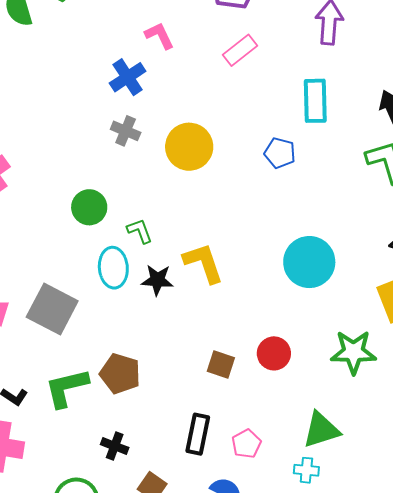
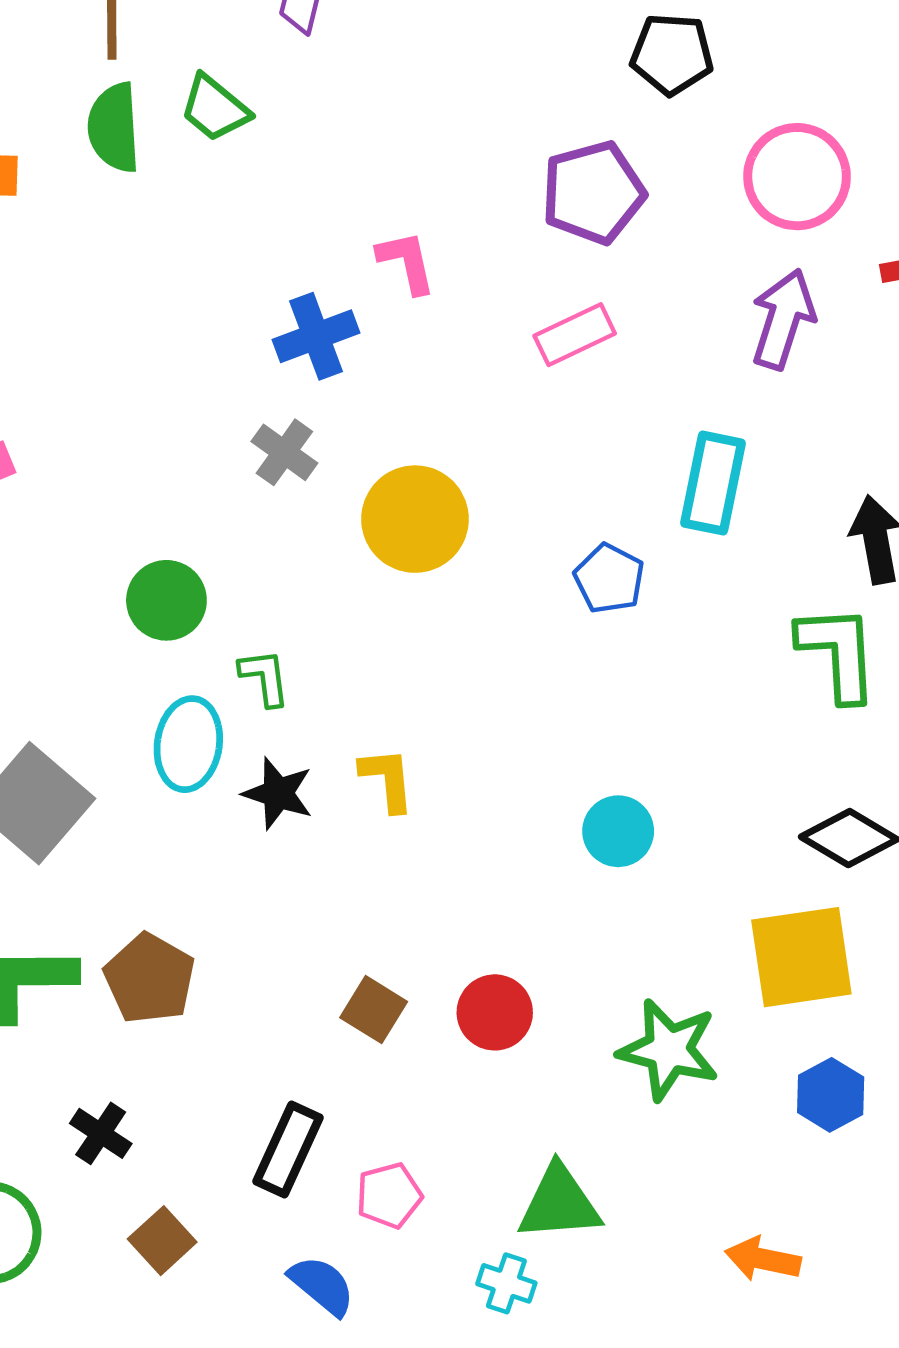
cyan circle: (309, 262) -> (618, 831), size x0.6
yellow L-shape: (203, 263) -> (387, 779), size x0.7

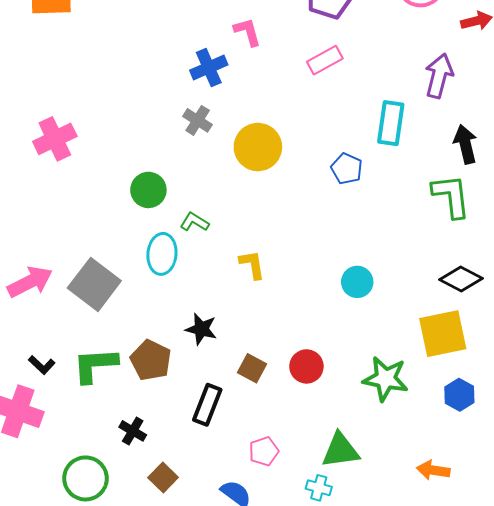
purple arrow: (783, 319) -> (439, 76), moved
green L-shape: (265, 677) -> (194, 222), turned -48
black star: (278, 793) -> (201, 329), moved
black rectangle: (288, 1150) -> (207, 405), moved

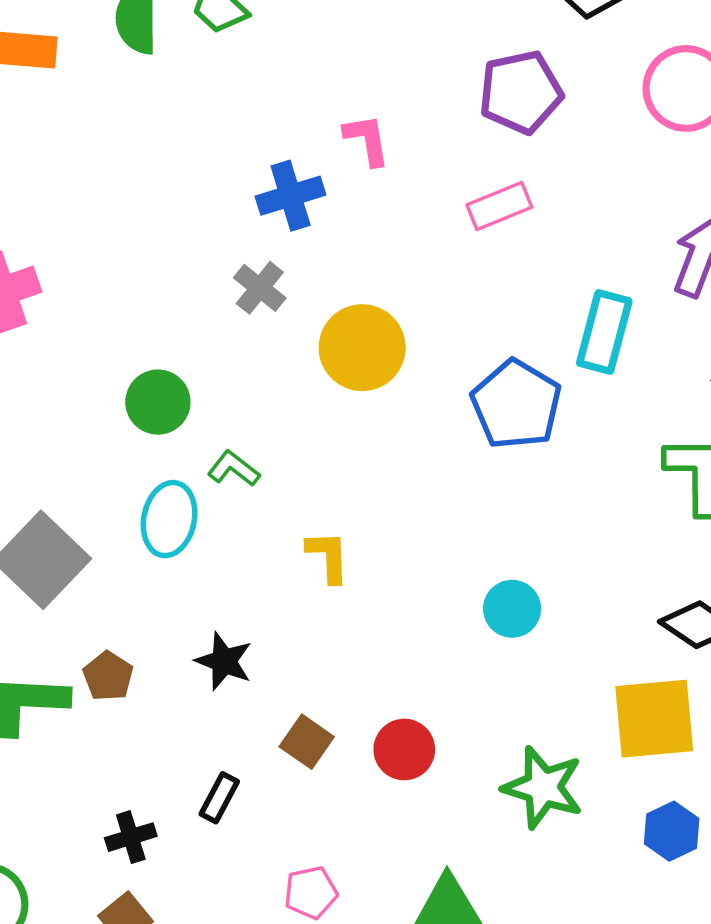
blue pentagon: (347, 169) -> (516, 404), size x1.6
brown pentagon: (151, 360) -> (108, 676), moved, size x0.7
black rectangle: (207, 405) -> (219, 798), size x0.7
black cross: (133, 431) -> (131, 837), moved, turned 36

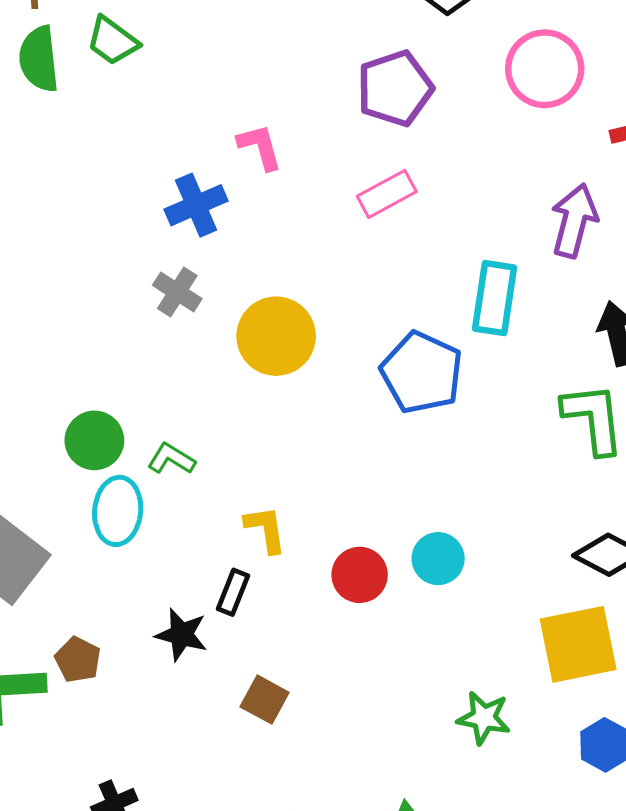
green circle: (158, 402) -> (94, 440), moved
red circle: (404, 749) -> (360, 575), moved
green star: (543, 787) -> (484, 718), size x0.7
black rectangle: (219, 798) -> (233, 592), moved

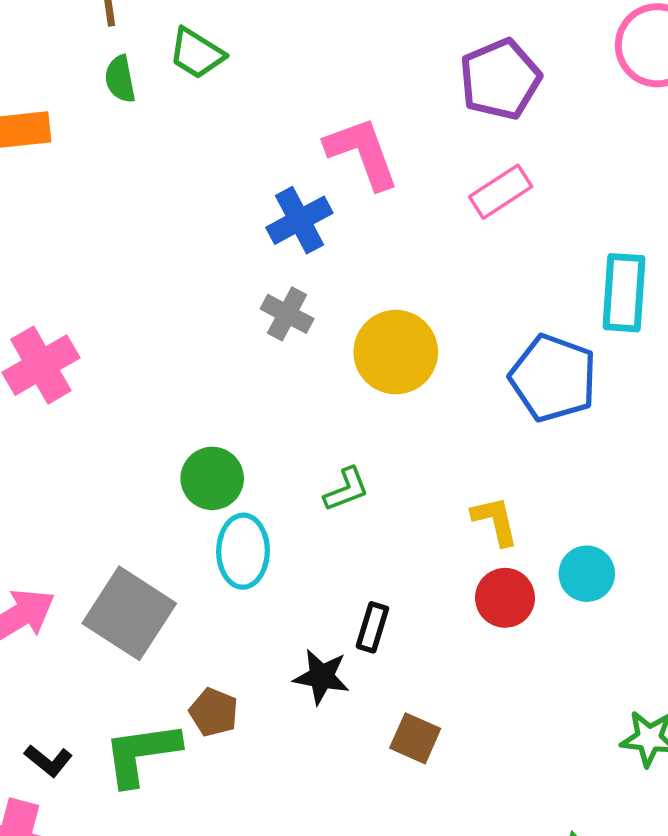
green semicircle: (39, 59) -> (120, 79), size x0.7
pink L-shape: (260, 147) -> (362, 153), size x1.5
green L-shape: (171, 459) -> (346, 489), moved, turned 132
yellow L-shape: (266, 529) -> (495, 521), moved

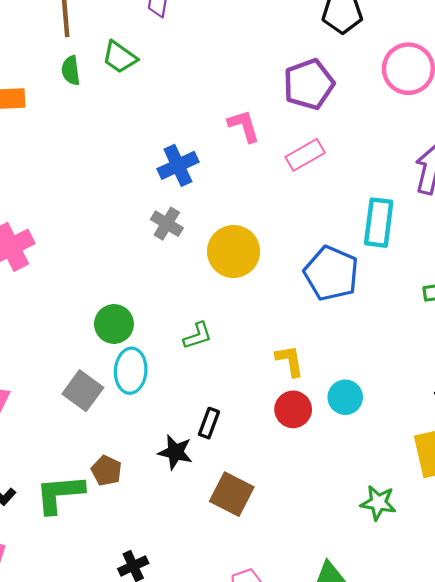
pink L-shape: (362, 153) -> (244, 126), moved, size x0.7
gray square: (129, 613) -> (83, 391), moved, size x0.7
brown square: (415, 738) -> (232, 494), size x1.4

